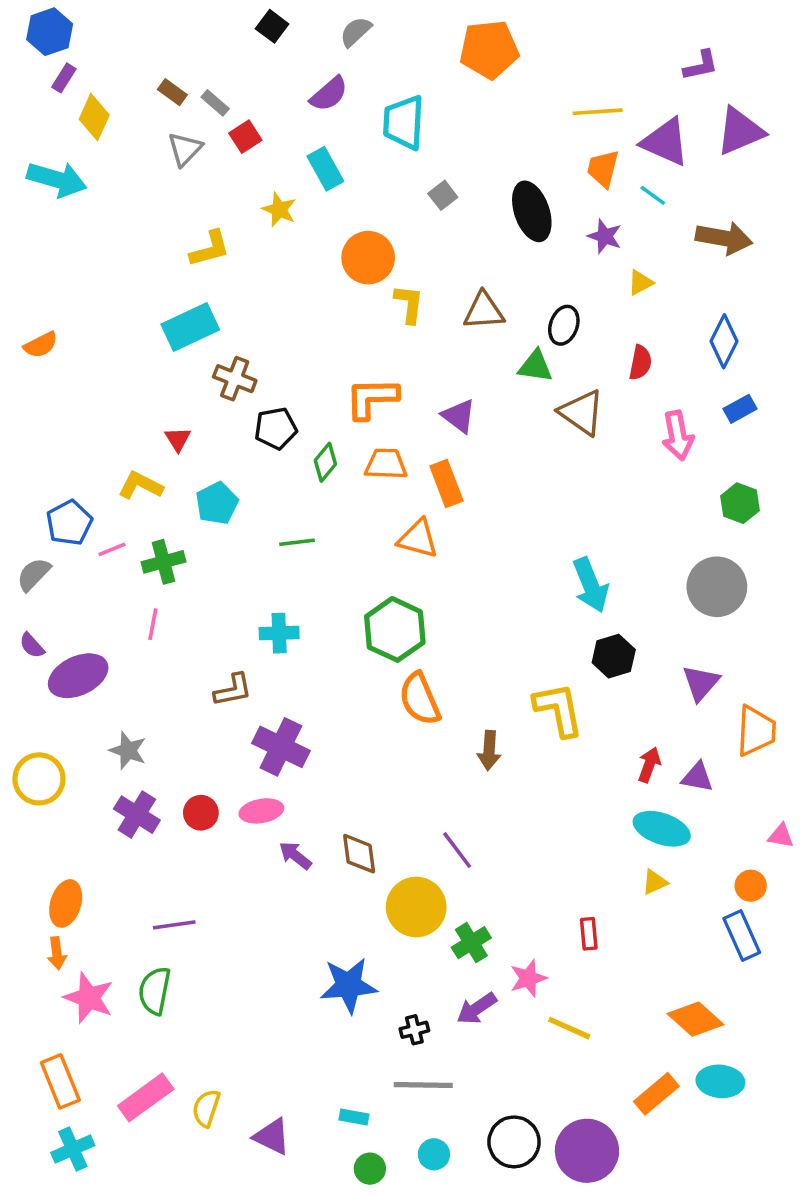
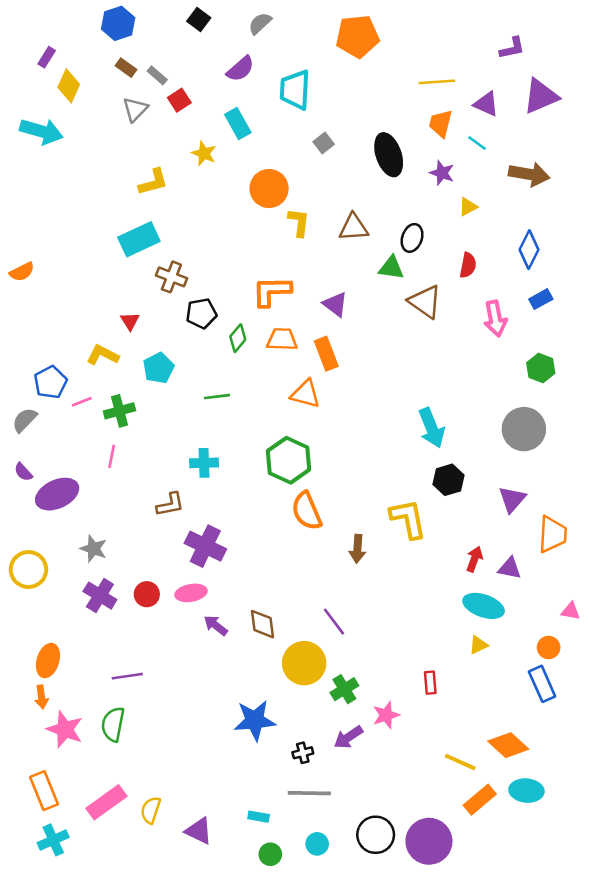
blue hexagon: (50, 32) -> (118, 23), moved
purple triangle: (665, 142) -> (486, 104), size x0.7
orange semicircle: (41, 345) -> (22, 272), moved
yellow line: (569, 1028) -> (460, 762), moved

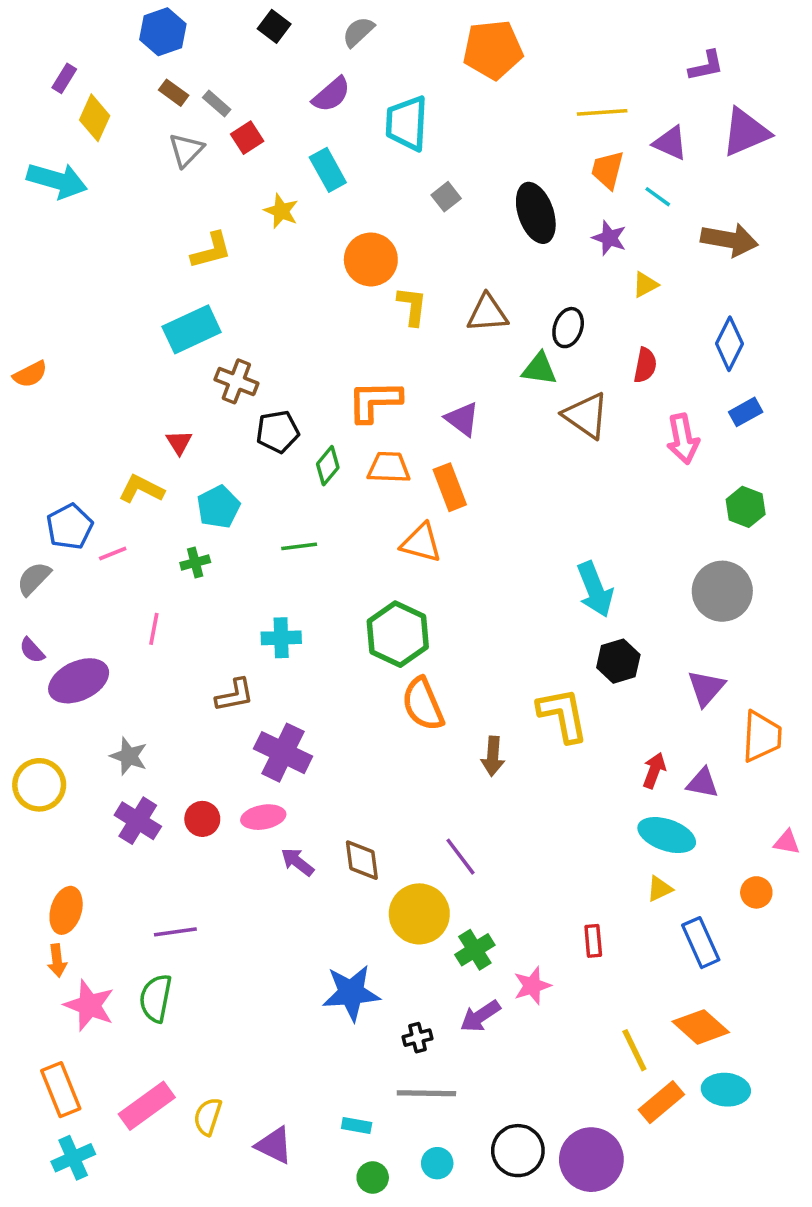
green cross: (119, 411) -> (195, 562), moved, size x0.7
blue rectangle: (542, 684) -> (701, 943), moved
yellow line: (460, 762) -> (634, 1050), turned 40

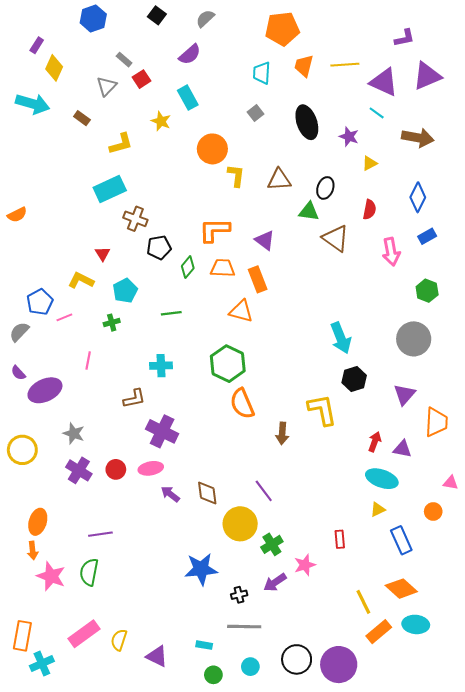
brown rectangle: (174, 93) -> (82, 118), moved
cyan trapezoid: (407, 123) -> (262, 73), moved, size x0.7
purple triangle: (670, 143) -> (384, 82), size x1.4
orange trapezoid: (608, 170) -> (304, 66), moved
orange rectangle: (61, 1090) -> (22, 636), moved, turned 32

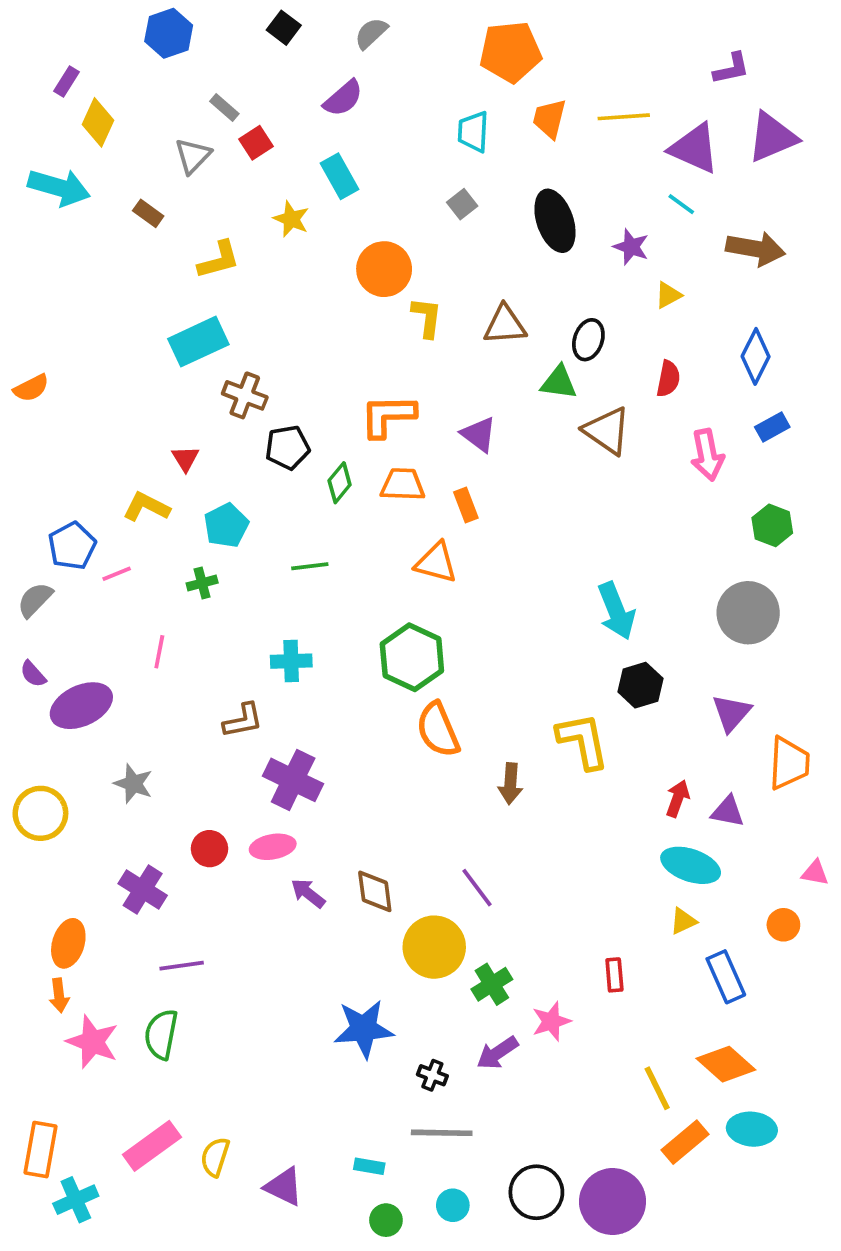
orange rectangle: (258, 279) -> (466, 505), size x0.7
purple cross: (79, 470) -> (143, 889), moved
black cross: (239, 595) -> (432, 1075), turned 35

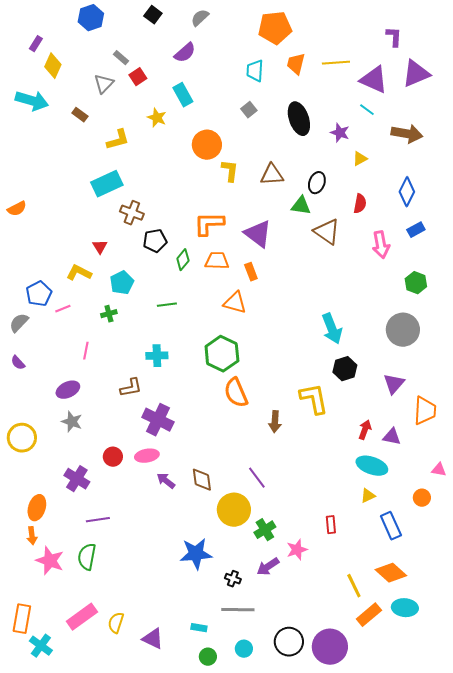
purple L-shape: (731, 69) -> (394, 37), turned -75
purple triangle: (479, 434) -> (258, 234), size x1.4
purple ellipse: (81, 706) -> (68, 390), moved, size x0.7
cyan cross: (76, 1200) -> (41, 646), turned -30

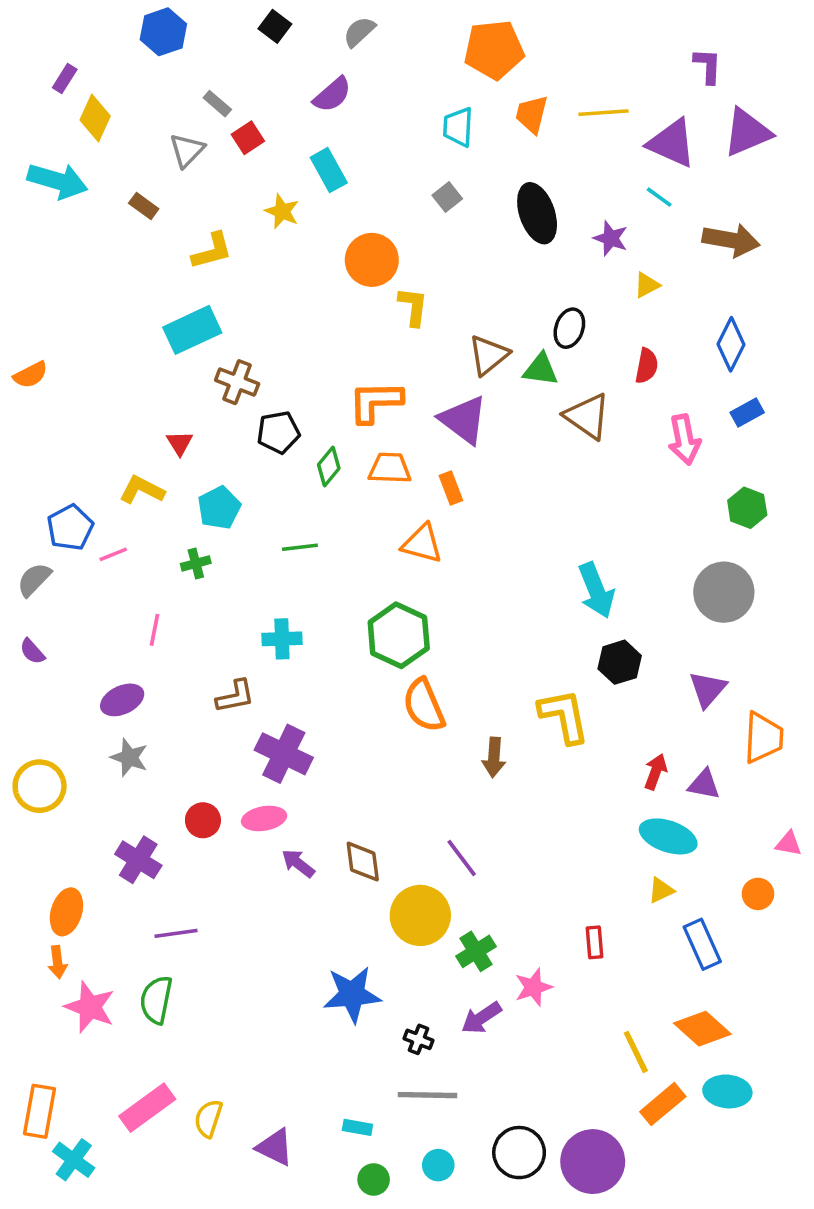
brown triangle: (272, 175) -> (489, 355), moved, turned -35

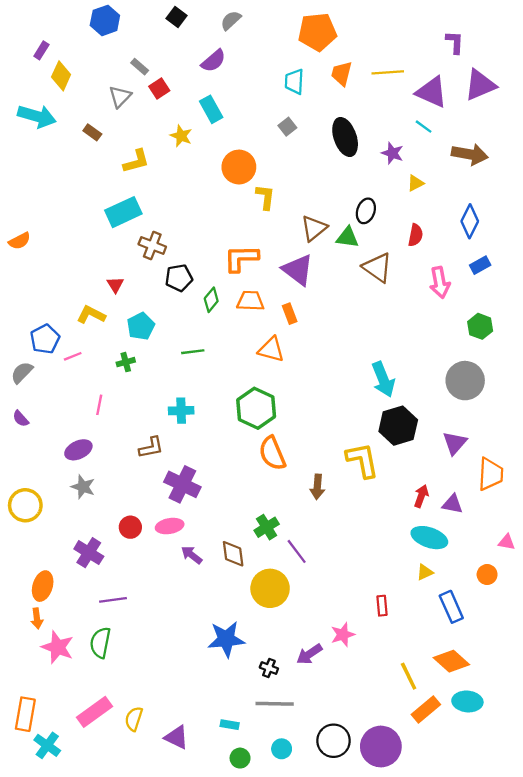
black hexagon: (620, 662) -> (398, 426), size x1.4
green cross: (476, 951) -> (267, 527), moved

